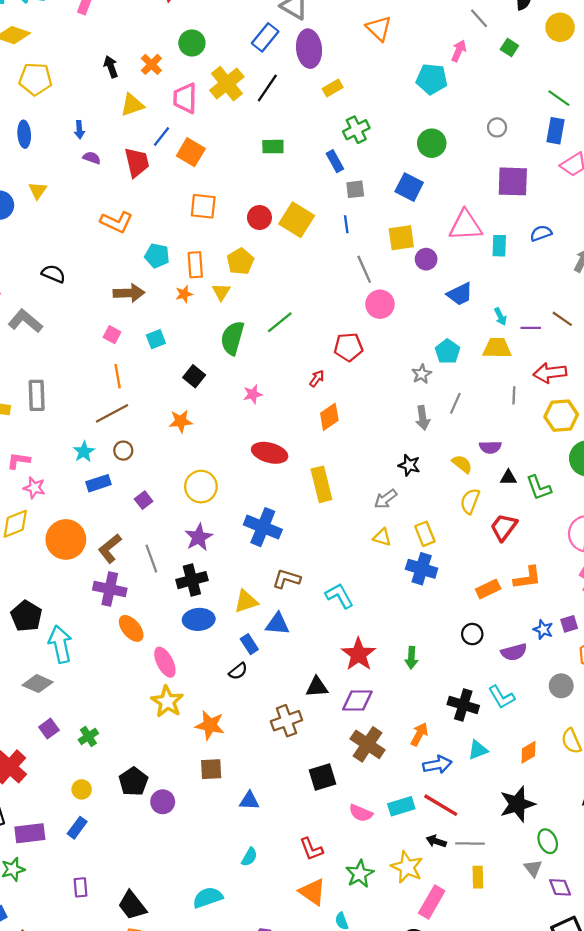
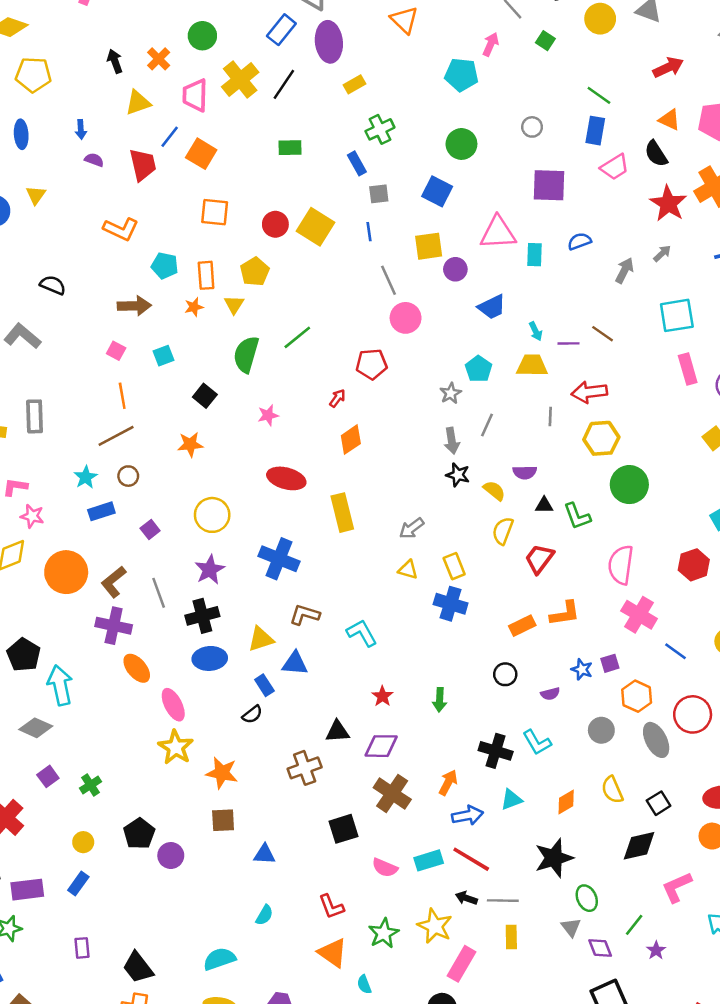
black star: (409, 465) -> (458, 475), moved
purple semicircle: (514, 652) -> (550, 694), size x0.7
red star: (359, 654) -> (382, 696), size x0.6

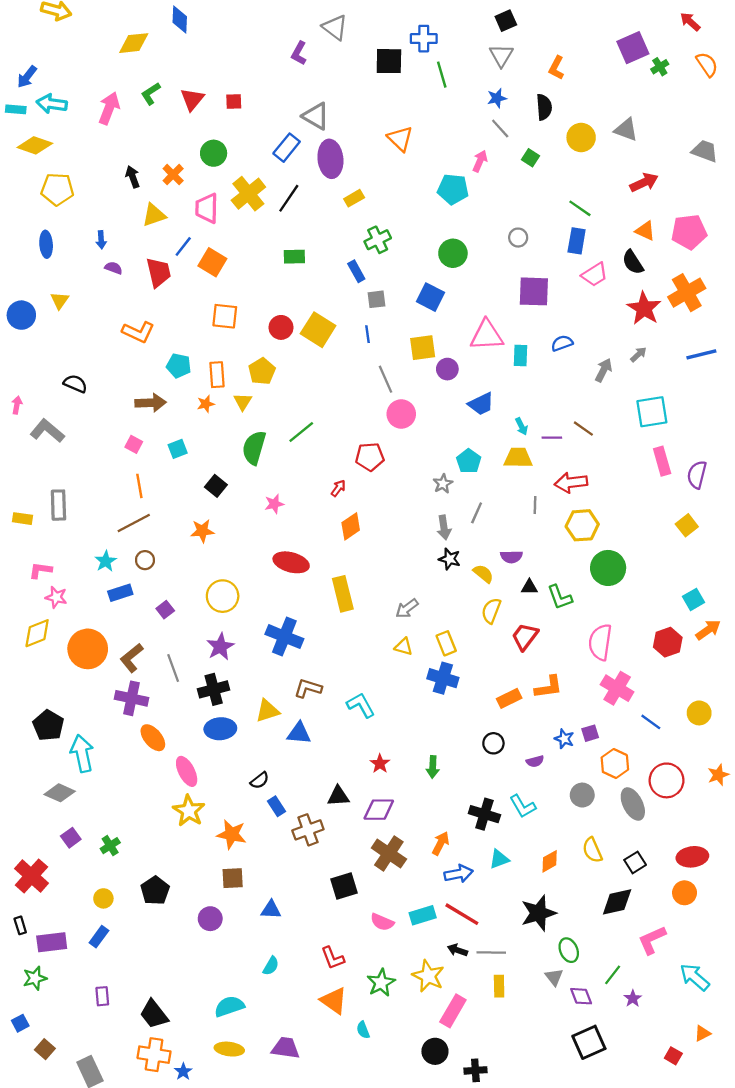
blue rectangle: (264, 685) -> (277, 806), moved
purple circle: (171, 856) -> (210, 919), moved

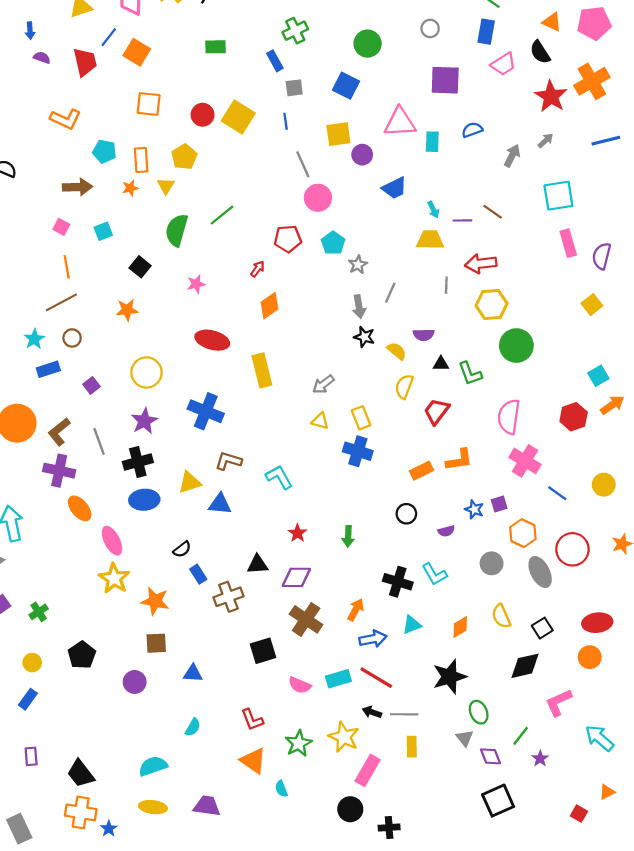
cyan pentagon: (469, 461) -> (333, 243), moved

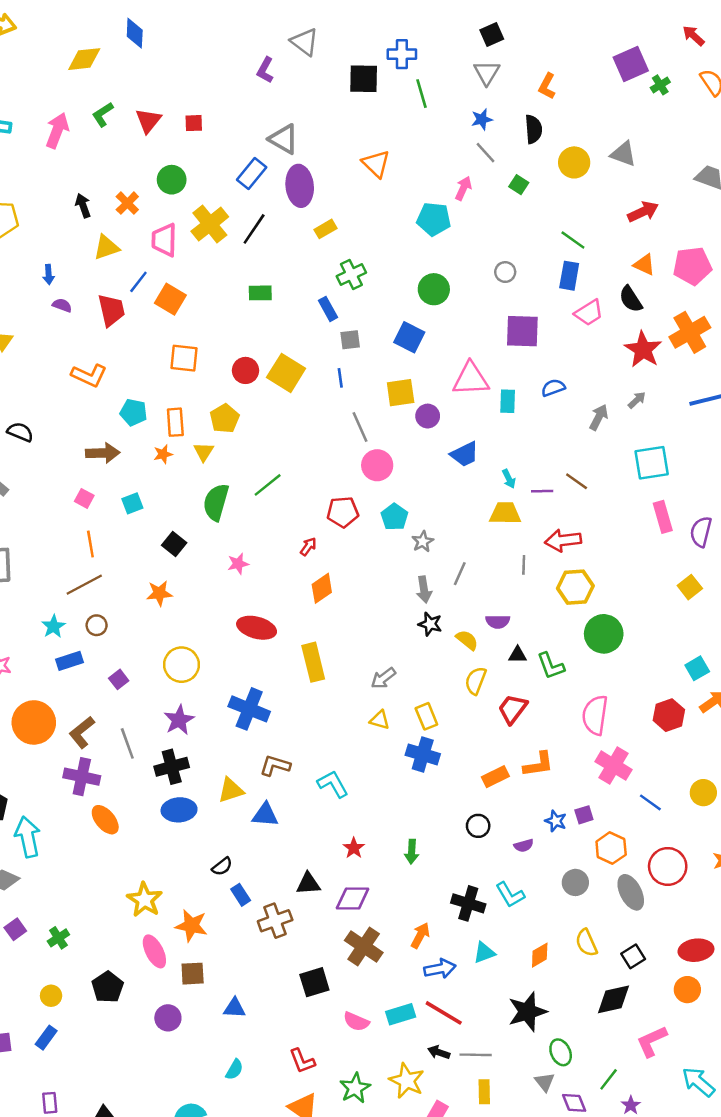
pink ellipse: (112, 541) -> (154, 951), moved

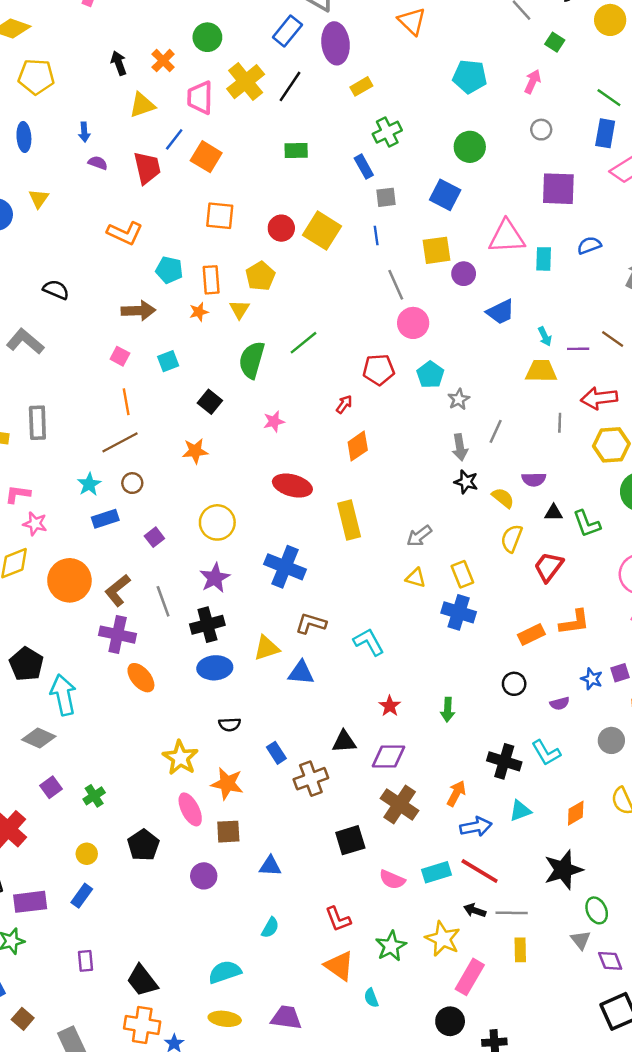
pink arrow: (463, 188) -> (533, 82), moved
black semicircle: (222, 866) -> (230, 724), moved, turned 35

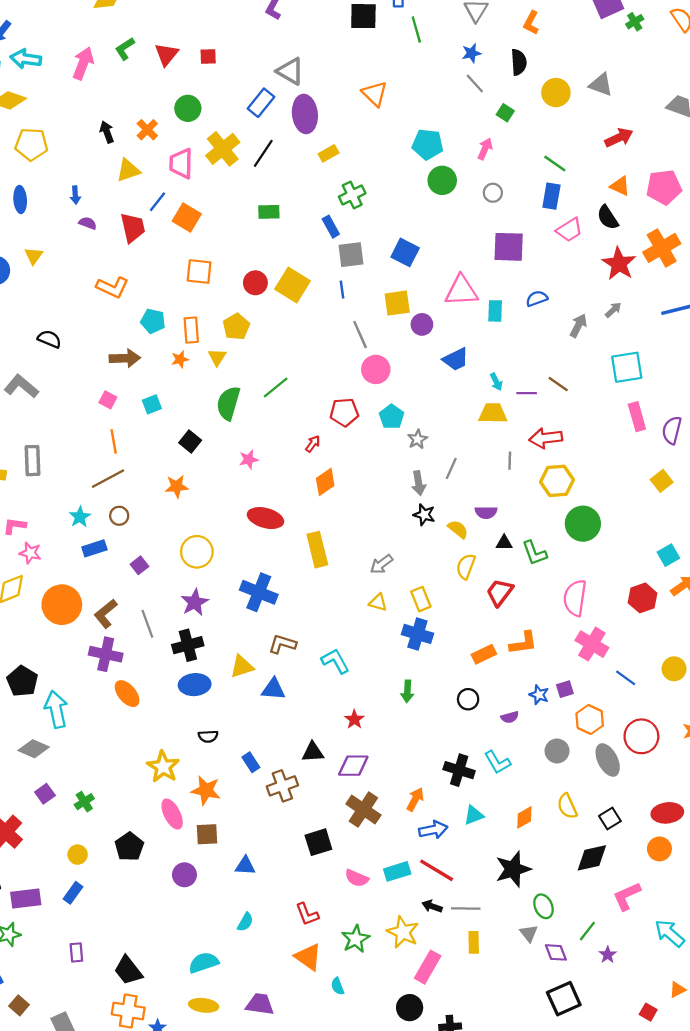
green circle: (470, 147) -> (442, 180), moved
gray square: (386, 197) -> (351, 255), size x1.4
green arrow: (448, 710) -> (407, 691), moved

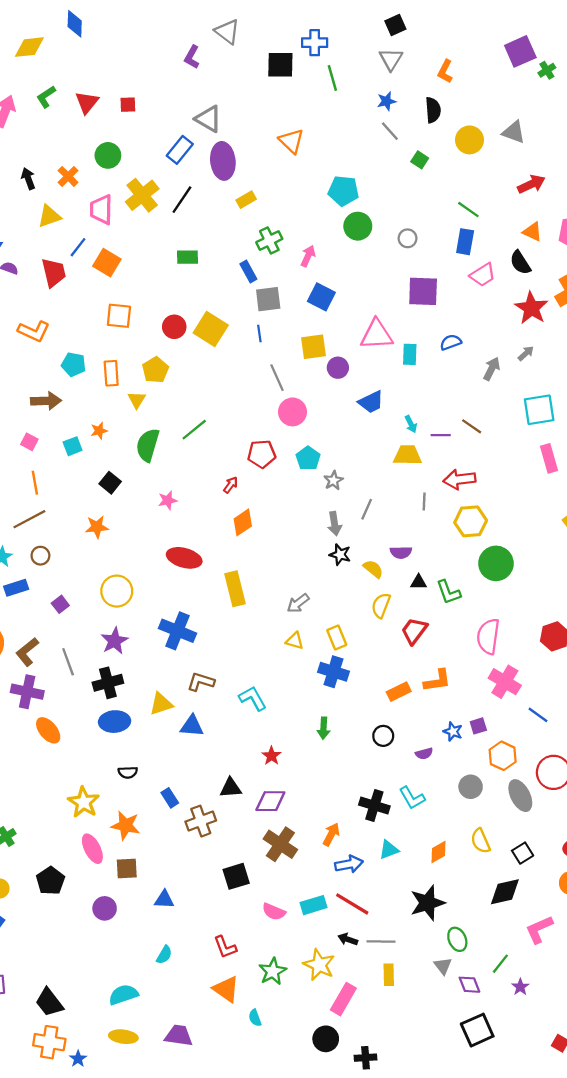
pink arrow: (485, 149) -> (308, 256), moved
orange star: (180, 359) -> (99, 431), moved

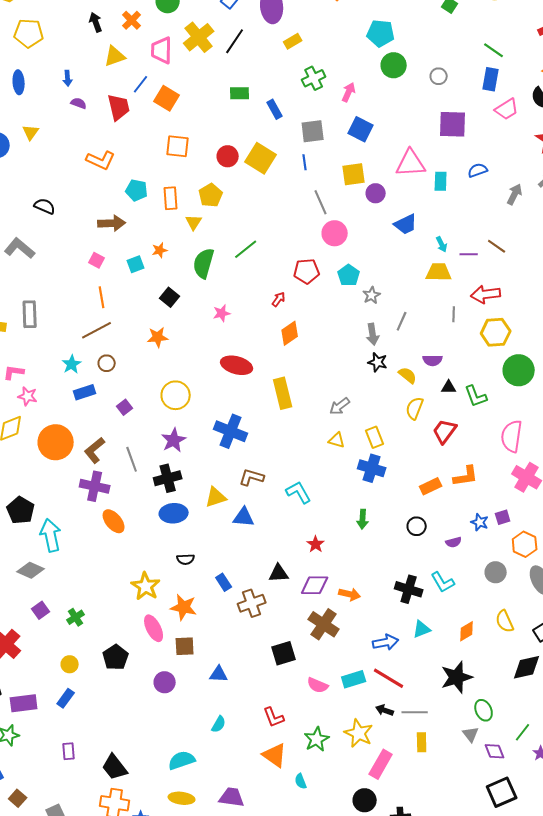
blue rectangle: (248, 271) -> (275, 109), moved
orange arrow: (331, 834) -> (350, 594), moved, turned 75

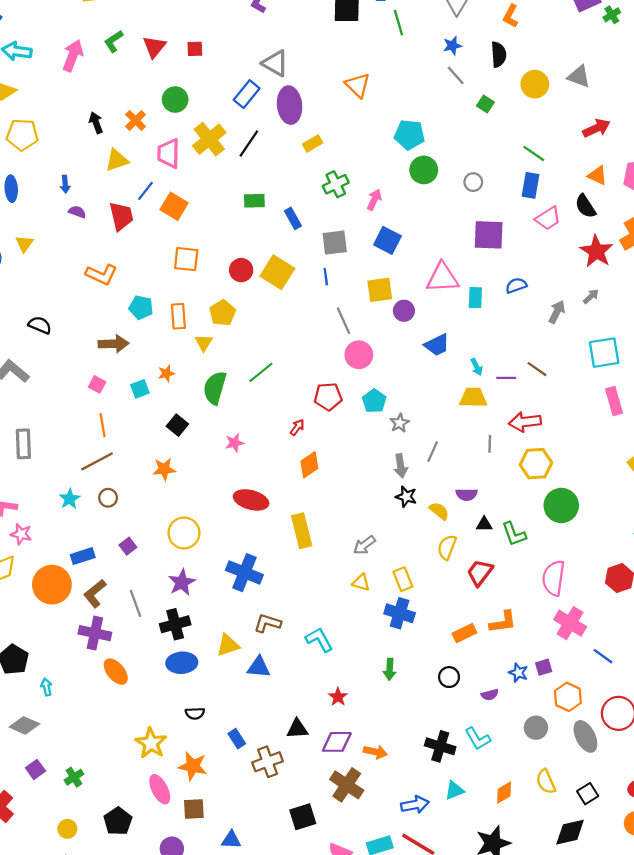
blue rectangle: (85, 392) -> (83, 556), moved
cyan arrow: (51, 535) -> (46, 687), size x0.5

